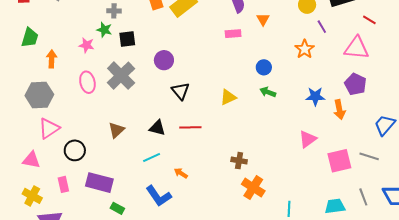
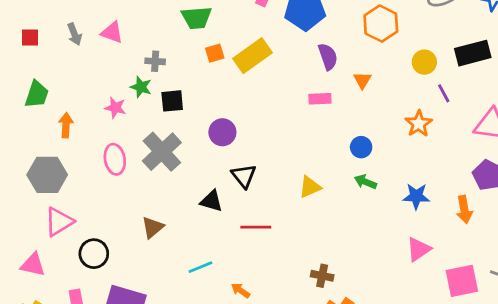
blue star: (315, 96) -> (416, 196), moved
black triangle: (157, 128) -> (211, 201), moved

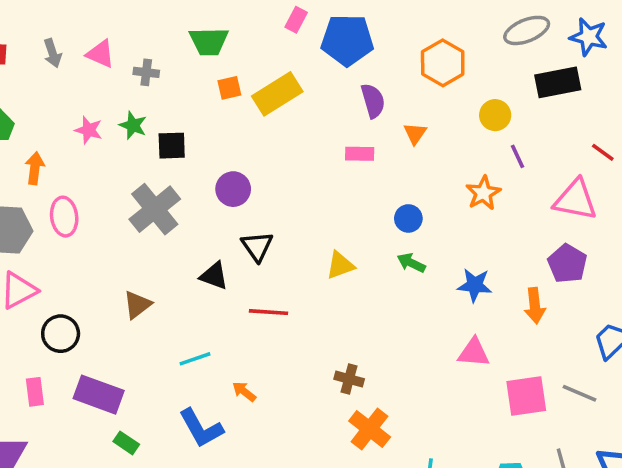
black rectangle: (473, 53) -> (558, 82), moved
gray cross: (155, 61) -> (146, 72), moved
pink star: (115, 108) -> (89, 130), moved
pink ellipse: (115, 159) -> (64, 217), moved
pink triangle: (419, 249) -> (474, 353), turned 36

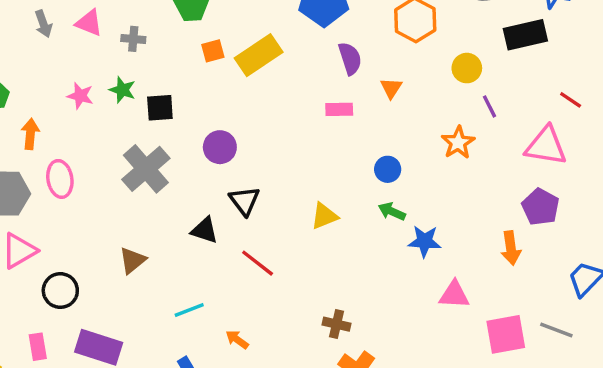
blue star: (475, 285) -> (425, 241), moved
red line: (268, 312) -> (258, 263), turned 36

